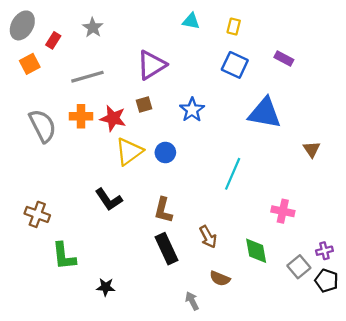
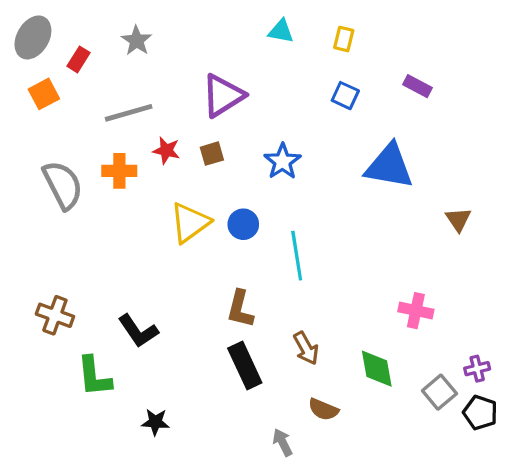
blue square: (235, 65) -> (345, 96), size x0.7
red star: (113, 118) -> (166, 150), moved, size x0.7
cyan line: (233, 174) -> (297, 256), moved, turned -32
black L-shape: (109, 199) -> (138, 331), moved

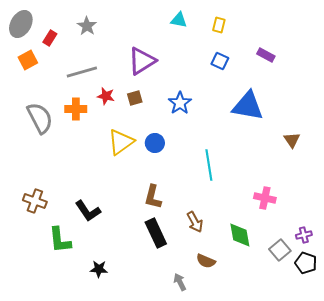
cyan line: (297, 256) -> (209, 165), moved

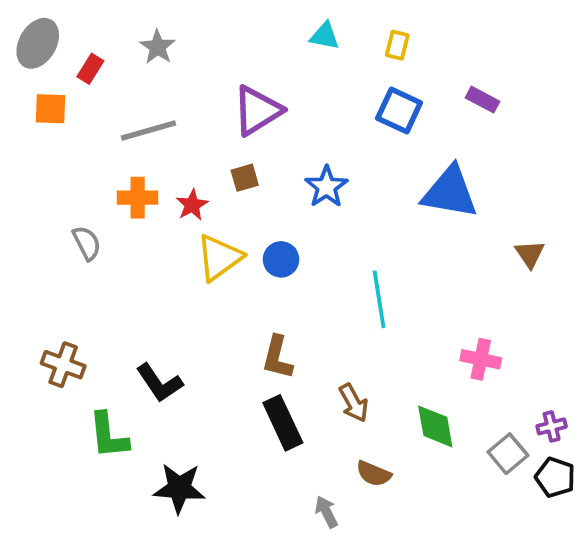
orange square: (28, 60) -> (50, 109), turned 30
blue square: (220, 61) -> (399, 110), size x1.4
red star: (106, 96) -> (192, 205), moved, turned 30
gray semicircle: (40, 118) -> (87, 243), moved, size x0.6
black star: (99, 269) -> (179, 488), size x1.6

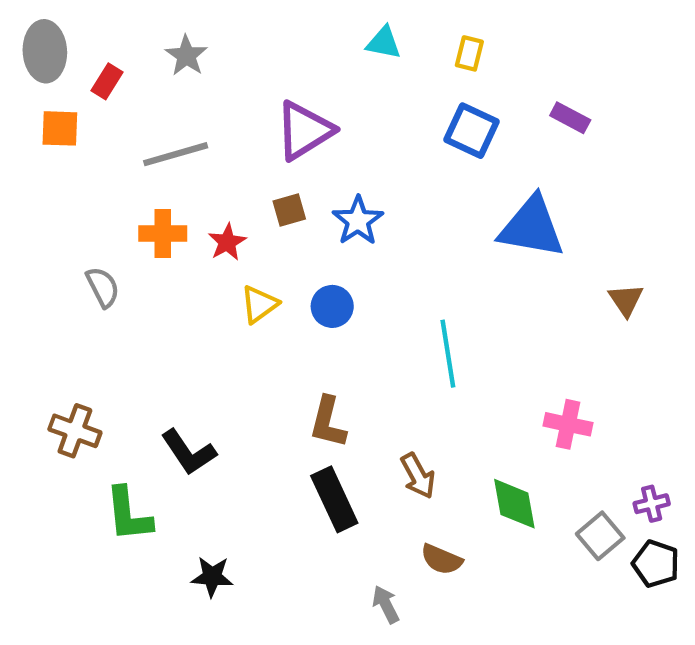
gray ellipse: (38, 43) -> (45, 51), turned -33
blue star: (326, 187) -> (358, 221), moved
yellow triangle: (219, 258) -> (259, 304), size x0.7
black star: (179, 488) -> (212, 577), size x0.7

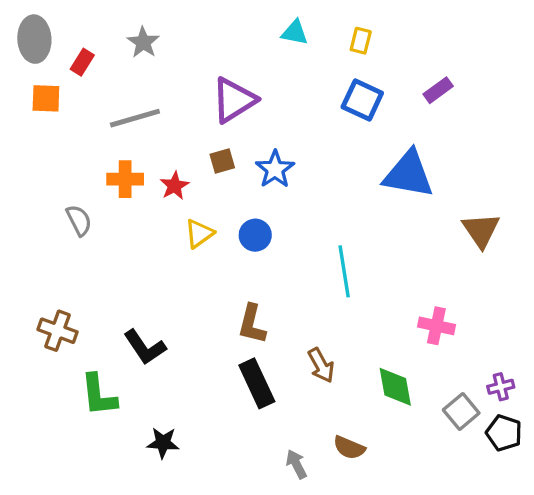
purple rectangle: (570, 118) -> (438, 90), turned -64
brown triangle: (626, 300) -> (481, 230), size x1.4
brown semicircle: (442, 559) -> (349, 448), moved

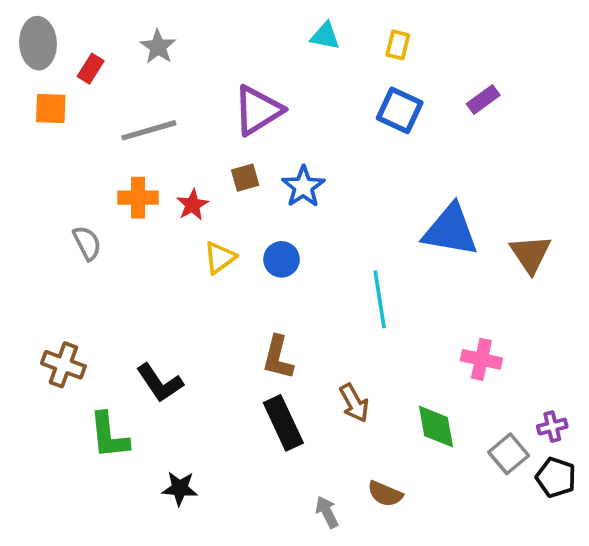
blue triangle: (408, 174) -> (450, 230), moved

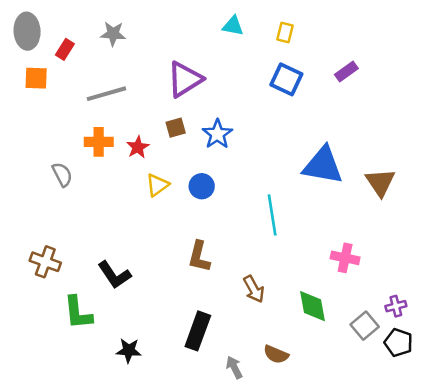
gray star: (158, 47) -> (113, 34), turned -30
black rectangle: (283, 423) -> (198, 331), moved, turned 45

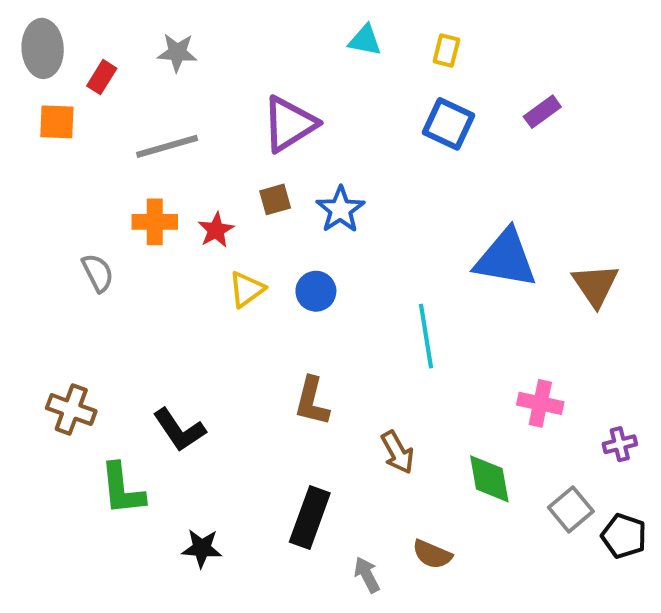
purple cross: (396, 306) -> (620, 444), moved

